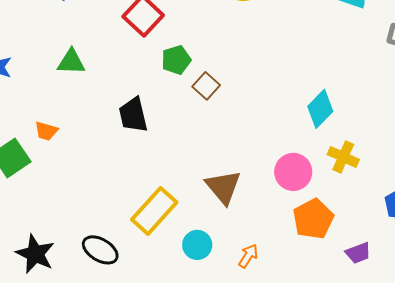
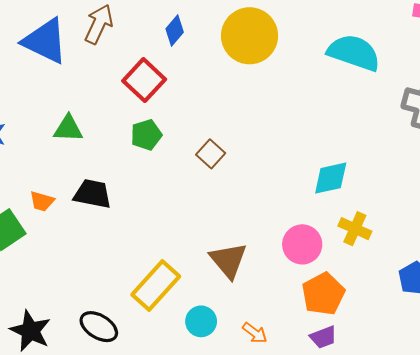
green pentagon: (176, 60) -> (146, 135), moved
cyan diamond: (320, 109) -> (331, 178), turned 33
black trapezoid: (133, 115) -> (93, 194), moved, turned 114
purple trapezoid: (358, 253) -> (323, 337), moved
orange arrow: (248, 256) -> (255, 333), turned 95

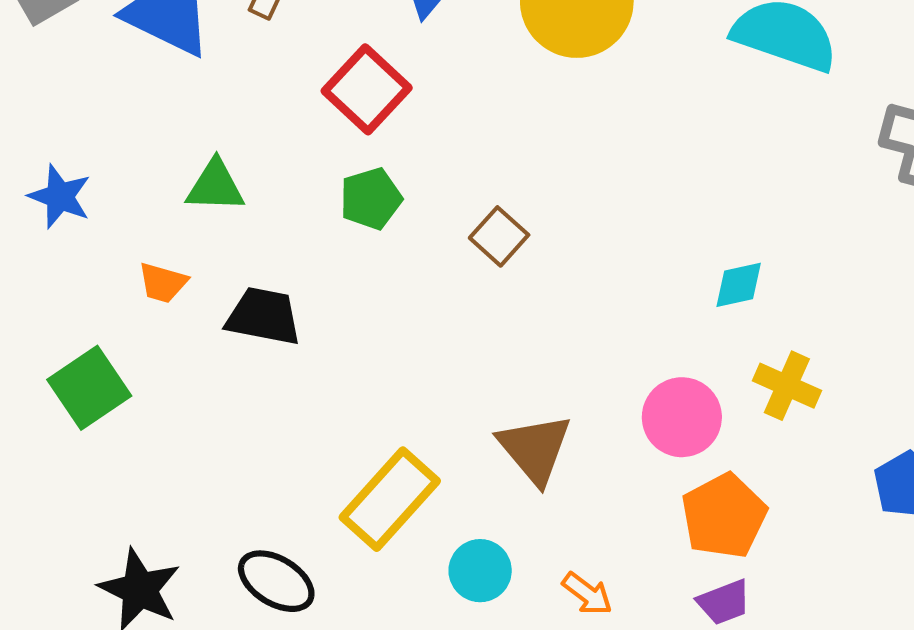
cyan diamond: (331, 178) -> (739, 285), size x0.7
orange trapezoid: (42, 201) -> (163, 283), moved

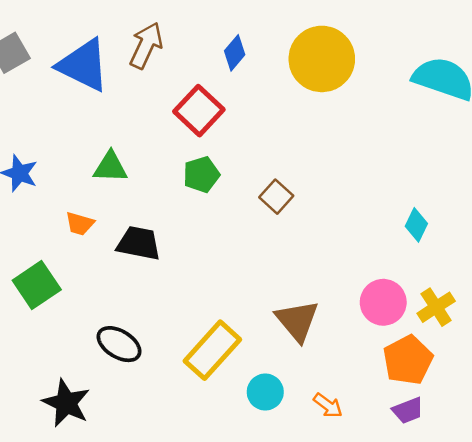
cyan diamond: (739, 285) -> (416, 225), turned -52
yellow cross: (787, 386) -> (436, 307), moved, turned 33
black ellipse: (276, 581) -> (119, 344), moved

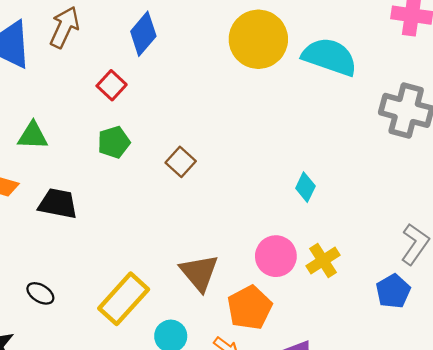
blue diamond: (235, 53) -> (143, 34), size x1.4
yellow circle: (322, 59) -> (258, 39), moved
red square: (199, 111) -> (112, 85), size x0.7
black ellipse: (119, 344) -> (40, 293), size x0.7
orange pentagon: (408, 360) -> (250, 308), moved

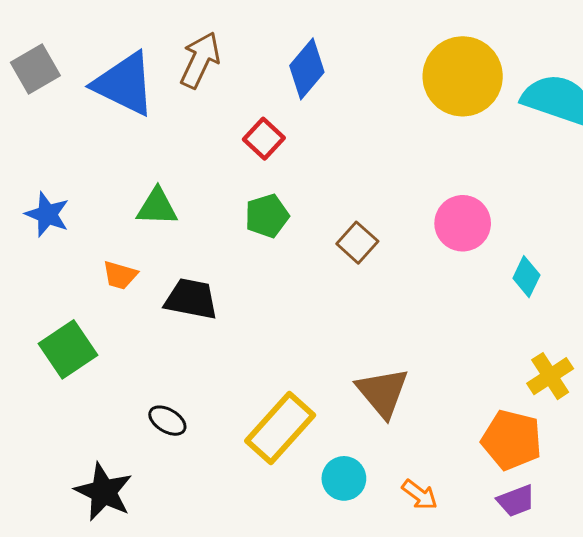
pink circle: (276, 256) -> (463, 223), moved
orange pentagon: (250, 308) -> (512, 440), moved, turned -30

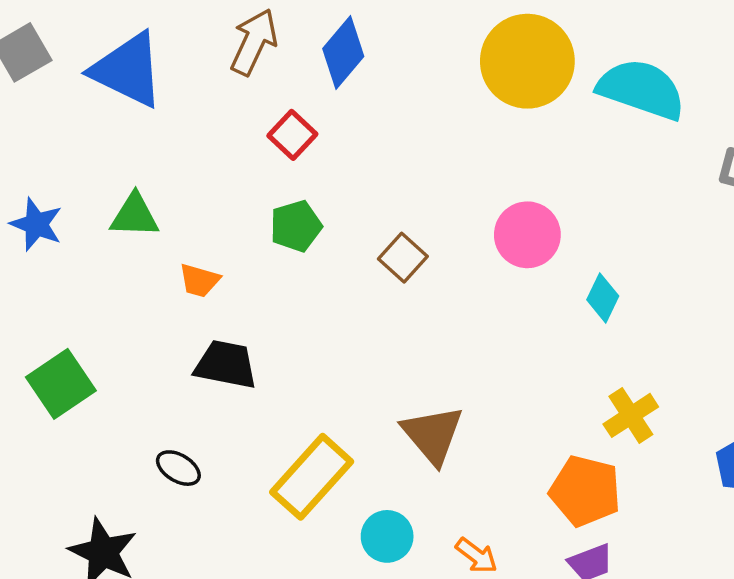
brown arrow: (200, 60) -> (254, 42), moved
green triangle: (157, 207) -> (135, 216), moved
orange trapezoid: (120, 275) -> (199, 280), moved
black trapezoid: (191, 299) -> (226, 365), moved

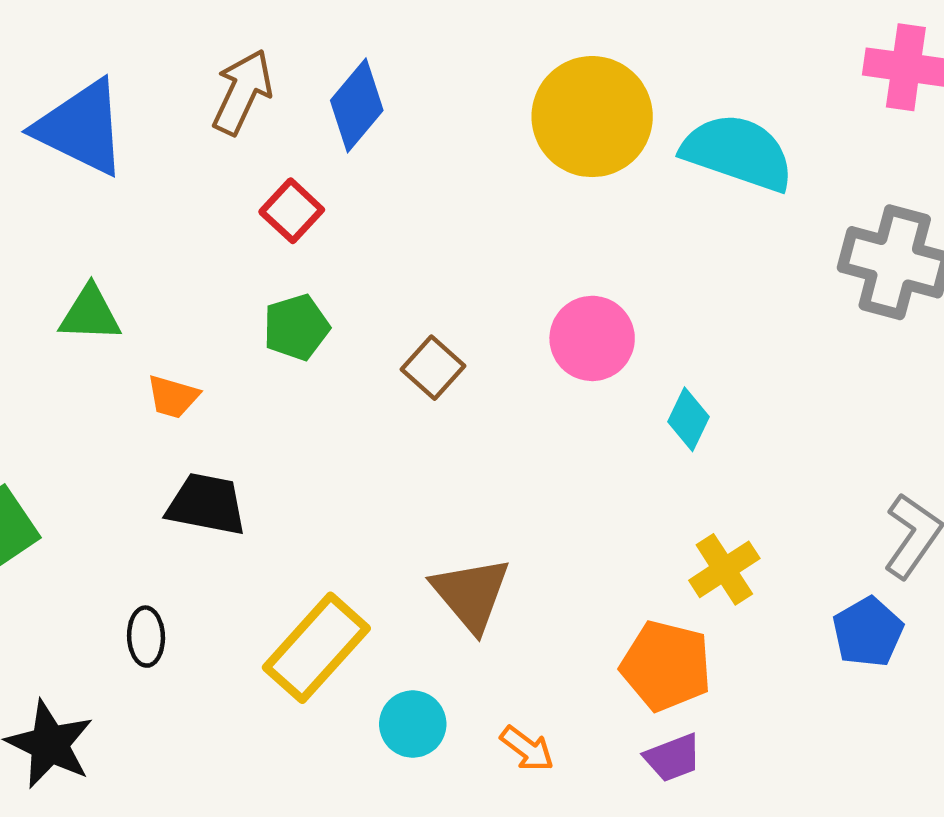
black ellipse: (178, 468) -> (146, 637), turned 57

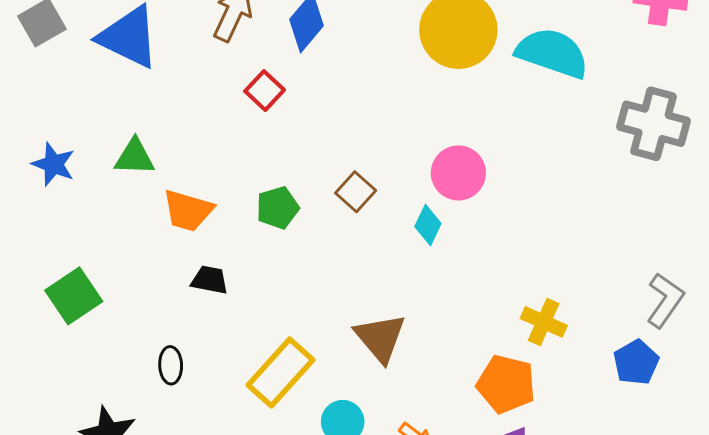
green pentagon: (296, 327) -> (278, 208), moved
orange trapezoid: (173, 397) -> (188, 211), size x1.5
cyan diamond: (688, 419) -> (428, 225), moved
black trapezoid: (207, 504) -> (210, 280), size x0.7
yellow cross: (724, 569) -> (544, 322), turned -33

